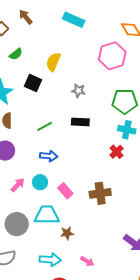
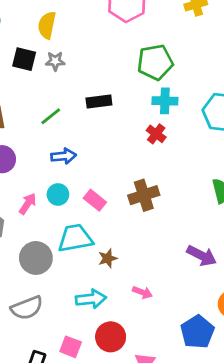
gray star: (78, 91) -> (55, 61), moved

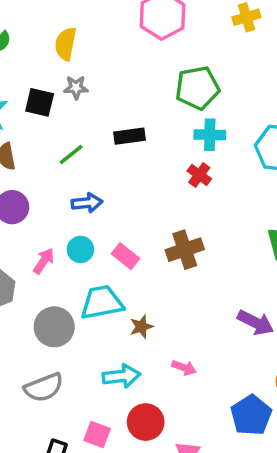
black square: (24, 59) -> (40, 102), moved

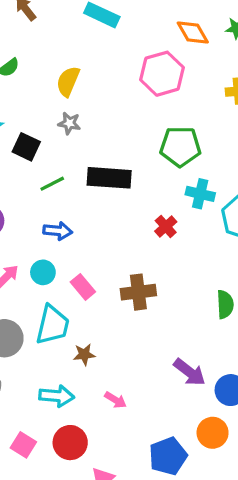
black square: (40, 102) -> (26, 147), moved
cyan cross: (210, 135) -> (200, 194), moved
black rectangle: (129, 136) -> (109, 178), size x1.5
cyan trapezoid: (102, 302) -> (53, 325), turned 102

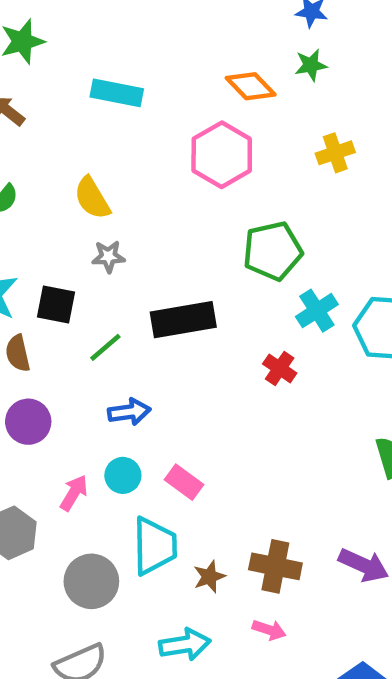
yellow semicircle: (68, 81) -> (92, 198), turned -40
cyan cross: (200, 194) -> (317, 311), turned -32
brown cross: (138, 292) -> (275, 566), moved, turned 32

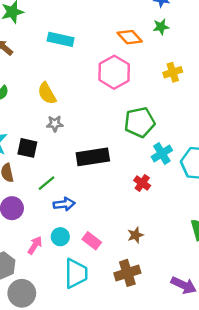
green line: (105, 347) -> (46, 183), moved
brown cross: (275, 566) -> (127, 273), moved, turned -30
brown star: (209, 577) -> (135, 235), moved
gray circle: (91, 581) -> (22, 293), moved

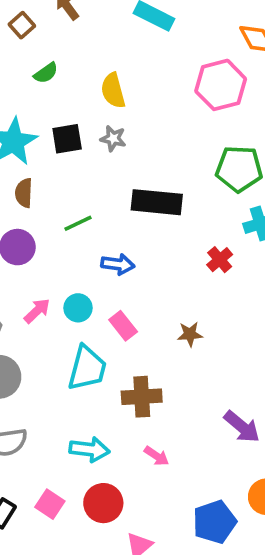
black square: (27, 148) -> (67, 139), moved, turned -36
blue arrow: (64, 204) -> (118, 264), moved
brown cross: (127, 273) -> (142, 397), moved

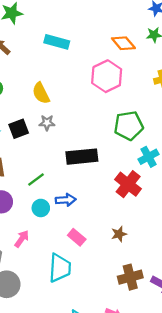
red cross: (220, 260) -> (128, 184), size x1.6
cyan circle: (78, 308) -> (41, 208), moved
brown cross: (142, 397) -> (130, 277), moved

